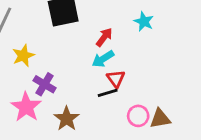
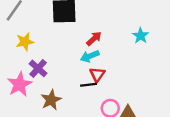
cyan star: (144, 22) -> (141, 36), moved

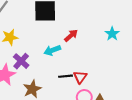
cyan arrow: (90, 56) -> (52, 50), moved
red triangle: (97, 74) -> (80, 77), moved

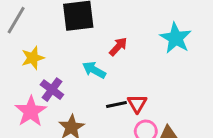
cyan star: (112, 34) -> (176, 38), size x1.5
cyan arrow: (52, 50) -> (94, 70), turned 56

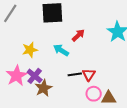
yellow star: (33, 58) -> (30, 50), moved
purple cross: (52, 90) -> (35, 76), moved

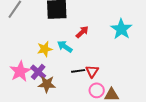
yellow star: (30, 50) -> (45, 49), moved
brown star: (43, 88) -> (47, 84), turned 30

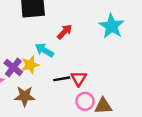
yellow star: (45, 49) -> (30, 65), moved
purple cross: (38, 72) -> (13, 67), moved

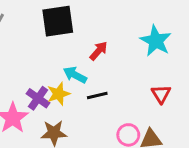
black line: (62, 79) -> (97, 96), moved
red triangle: (79, 79) -> (161, 94), moved

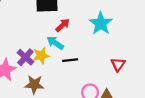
cyan star: (156, 41) -> (101, 23), moved
red arrow: (99, 51) -> (63, 25), moved

